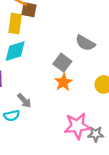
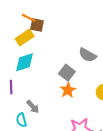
yellow rectangle: (15, 23) -> (25, 37), turned 48
cyan semicircle: (12, 116) -> (21, 120), turned 88

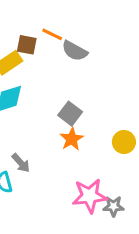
orange line: (29, 18) -> (52, 34), moved
gray semicircle: (88, 55) -> (75, 51), moved

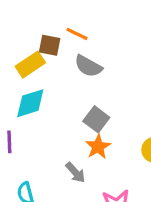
gray semicircle: (75, 51) -> (88, 66), moved
gray arrow: (21, 163) -> (75, 172), moved

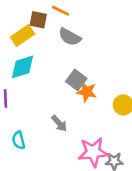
orange star: (98, 147) -> (87, 92), moved, turned -30

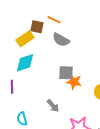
gray square: (76, 80) -> (66, 73), turned -35

